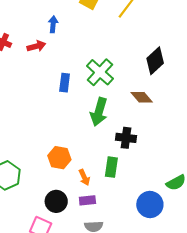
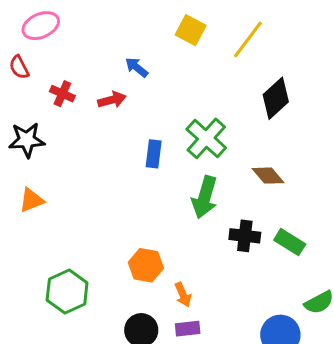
blue arrow: (53, 24) -> (137, 67), turned -56
black diamond: (155, 61) -> (276, 98), moved
green rectangle: (111, 167) -> (290, 242), moved, turned -66

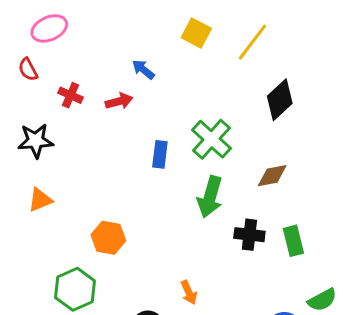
brown diamond: (268, 176) -> (272, 176), turned -60
green rectangle: (290, 242) -> (293, 241), turned 44
orange hexagon: (146, 265) -> (108, 238), moved

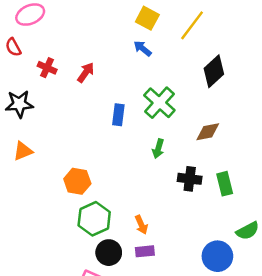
blue arrow: (143, 69) -> (143, 48), moved
red arrow: (119, 101) -> (86, 73), turned -40
green arrow: (210, 197) -> (158, 149), size x0.6
green hexagon: (75, 289) -> (94, 219), moved

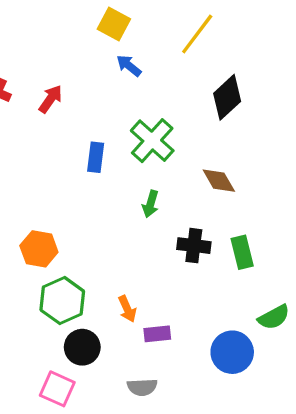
yellow square: (147, 18) -> (114, 24), moved
brown diamond: (208, 132) -> (219, 181), turned 70
purple rectangle: (145, 251) -> (157, 334), moved

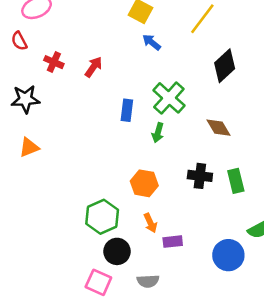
green arrow: (151, 204) -> (158, 133), moved
orange hexagon: (39, 249) -> (144, 183), moved
gray semicircle: (142, 387) -> (148, 281), moved

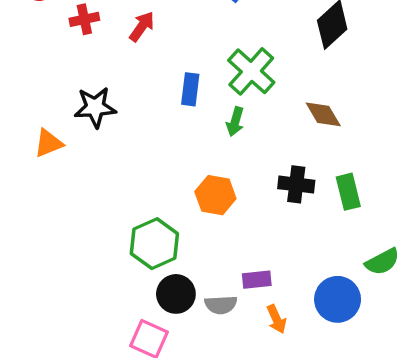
red cross: (54, 62) -> (84, 19), turned -36
black star: (25, 99) -> (95, 107), moved
orange arrow: (150, 223) -> (276, 319), moved
gray semicircle: (148, 281) -> (221, 305), moved

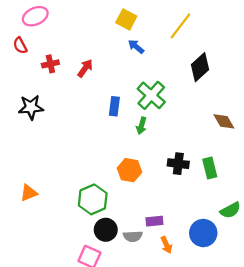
black star: (95, 107) -> (31, 107), moved
brown diamond: (323, 114) -> (224, 121), moved
orange triangle: (48, 143) -> (29, 193), moved

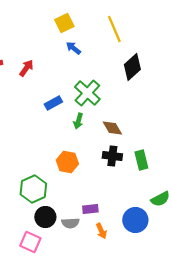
yellow square: (126, 19) -> (64, 23), turned 36
yellow line: (180, 26) -> (114, 29), turned -60
blue rectangle: (114, 106) -> (53, 103), turned 54
brown diamond: (224, 121) -> (112, 128), moved

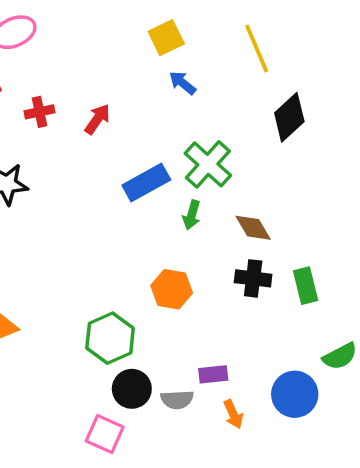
blue rectangle: (53, 103) -> (146, 182), size x1.4

